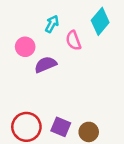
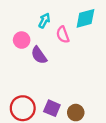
cyan diamond: (100, 21) -> (85, 18), turned 35
purple semicircle: (45, 65) -> (39, 55), turned -102

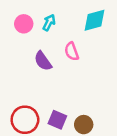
pink semicircle: (63, 35) -> (72, 51), moved
pink circle: (22, 40) -> (24, 24), moved

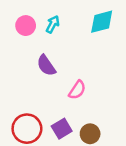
pink semicircle: (72, 51) -> (77, 90), moved, turned -126
purple square: (57, 120) -> (62, 129), turned 36

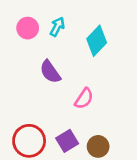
cyan diamond: (102, 22) -> (97, 41), moved, turned -32

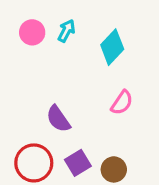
purple semicircle: (50, 72) -> (58, 119), moved
pink semicircle: (84, 99) -> (122, 103), moved

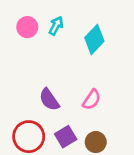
pink semicircle: (122, 103) -> (92, 100), moved

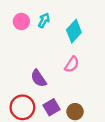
pink semicircle: (92, 100) -> (72, 64), moved

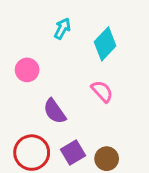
pink circle: (21, 21) -> (27, 70), moved
pink semicircle: (72, 64) -> (102, 91), turned -77

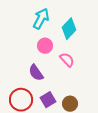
cyan arrow: (62, 29) -> (41, 19), size x1.5
pink circle: (27, 70) -> (45, 46), moved

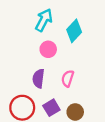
pink semicircle: (67, 60) -> (68, 78), moved, turned -119
purple semicircle: (36, 73) -> (38, 78), turned 42

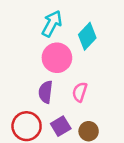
pink circle: (48, 49) -> (57, 58), size x1.5

